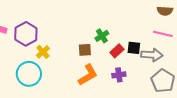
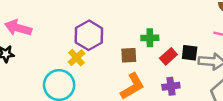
purple hexagon: (26, 34) -> (89, 35), moved
green cross: (102, 36) -> (150, 38), turned 32

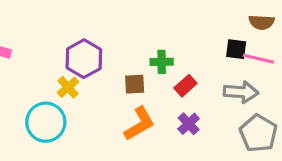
black square: (190, 53) -> (236, 49), moved
purple cross: (171, 86) -> (189, 124), turned -35

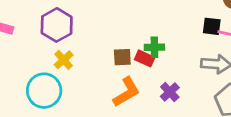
purple hexagon: (84, 59) -> (57, 25), moved
green cross: (162, 62) -> (154, 47), moved
red rectangle: (185, 86) -> (145, 58), moved, turned 66

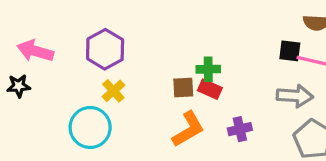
green cross: (154, 47) -> (208, 69), moved
purple cross: (170, 92) -> (240, 129), turned 30

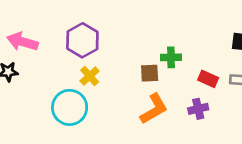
red rectangle: (210, 89) -> (208, 79), moved

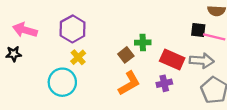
brown square: (150, 73) -> (126, 55), turned -35
red rectangle: (208, 79) -> (172, 60), size x1.5

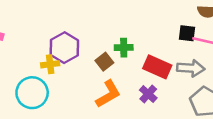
purple hexagon: (73, 29) -> (64, 48), moved
yellow cross: (78, 57) -> (50, 64), turned 35
purple cross: (164, 83) -> (148, 94), turned -35

